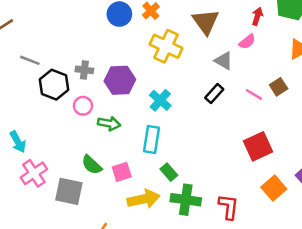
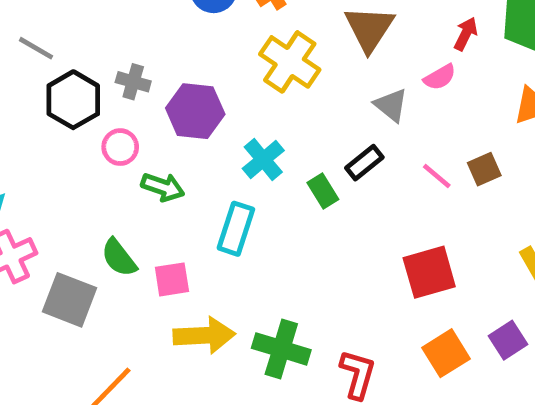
green rectangle: (169, 172) -> (323, 191), moved

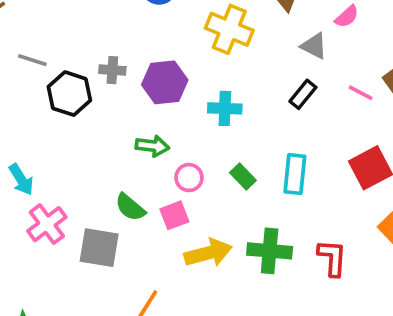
pink circle: (120, 147) -> (189, 178), moved
cyan cross: (263, 160) -> (225, 108), turned -36
green rectangle: (323, 191) -> (243, 177), moved
cyan rectangle: (236, 229) -> (295, 174), moved

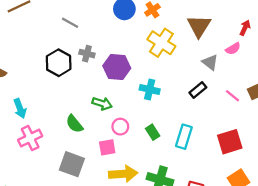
gray line: (32, 60) -> (70, 23), moved
green semicircle: (130, 207) -> (74, 124), moved
gray square: (99, 248) -> (72, 164), moved

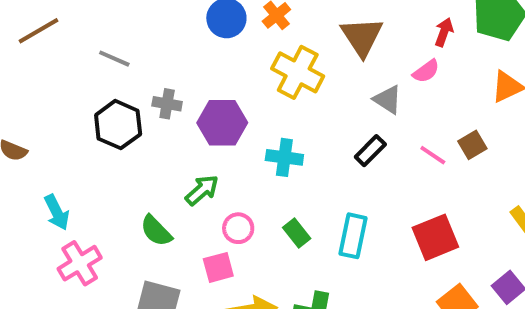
gray line: (70, 23) -> (114, 59), moved
green arrow: (102, 104) -> (202, 190), turned -54

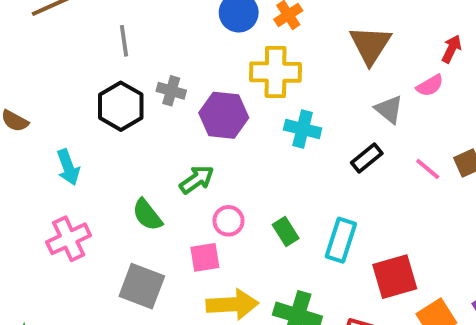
gray line: (114, 59) -> (124, 41), turned 52
yellow cross: (298, 72) -> (276, 72), moved, turned -33
cyan cross: (284, 157) -> (303, 129), moved
cyan arrow: (57, 212) -> (68, 167), moved
red square: (435, 237) -> (395, 277), moved

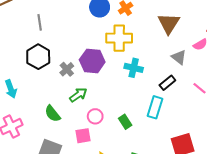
gray cross: (171, 91) -> (67, 69), moved, turned 32
cyan rectangle: (341, 240) -> (155, 107), moved

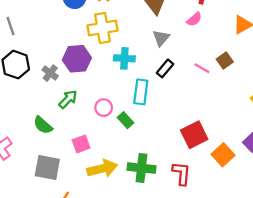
gray triangle: (179, 57) -> (161, 38), moved, turned 42
cyan rectangle: (155, 107) -> (141, 92), moved
pink circle: (95, 116) -> (104, 108), moved

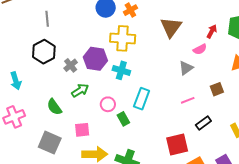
gray triangle: (161, 38) -> (186, 68), moved
cyan cross: (124, 58) -> (121, 70), moved
black rectangle: (165, 68) -> (203, 123), moved
pink line: (202, 68) -> (188, 100), moved, turned -64

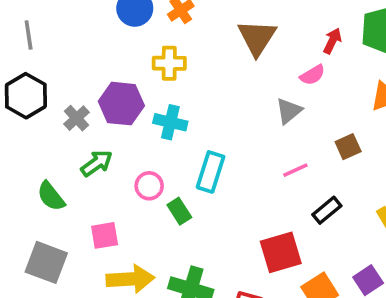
yellow cross: (123, 38) -> (169, 63), size x0.7

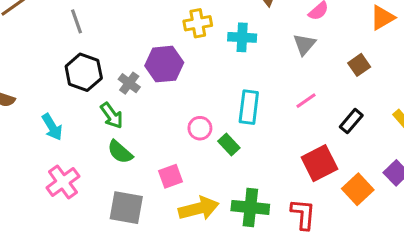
cyan cross: (170, 122) -> (242, 37), moved
green arrow: (97, 163) -> (112, 115), moved, turned 100
pink line: (295, 170) -> (306, 101), moved

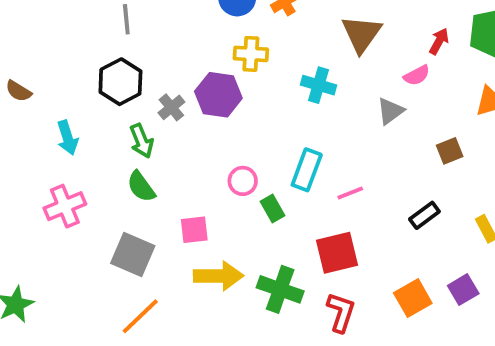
yellow cross: (198, 23) -> (251, 54), moved
pink line: (306, 101) -> (350, 193), moved
red square: (319, 163) -> (337, 253), moved

